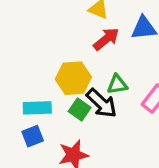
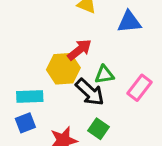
red arrow: (106, 39) -> (79, 50), moved
green square: (80, 109) -> (99, 129), moved

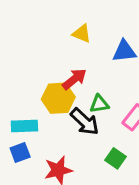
green square: (99, 129) -> (116, 158), moved

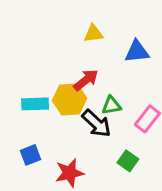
yellow triangle: (82, 34) -> (93, 34), turned -30
cyan rectangle: (24, 126) -> (35, 104), moved

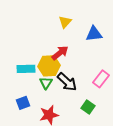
yellow triangle: (93, 34) -> (65, 22), turned -40
green triangle: (111, 105) -> (46, 83), moved, turned -48

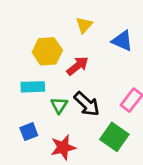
blue triangle: (94, 34) -> (122, 41), turned 30
yellow hexagon: (49, 66) -> (47, 51), moved
green square: (88, 107) -> (114, 137), size x1.5

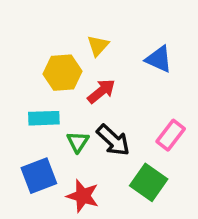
yellow triangle: (84, 25) -> (98, 46), moved
blue square: (29, 132) -> (39, 176), size x1.5
red star: (63, 147) -> (83, 196), turned 30

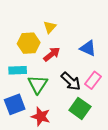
blue triangle: (159, 59) -> (88, 48), moved
black arrow: (113, 140) -> (71, 81), moved
green triangle: (78, 142) -> (38, 84), size x1.5

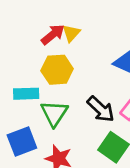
yellow hexagon: (29, 43) -> (57, 70), moved
red arrow: (52, 54) -> (53, 35), moved

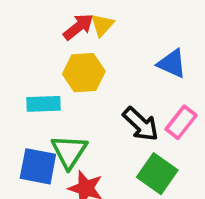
green triangle: (54, 113) -> (69, 152), moved
blue square: (22, 142) -> (38, 166), turned 32

